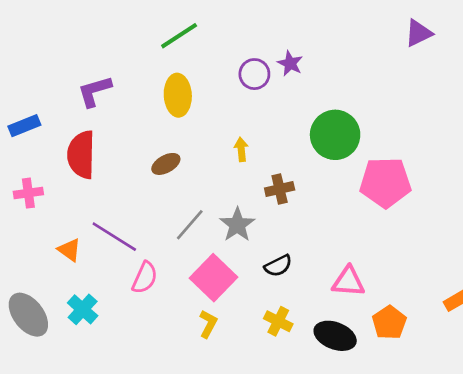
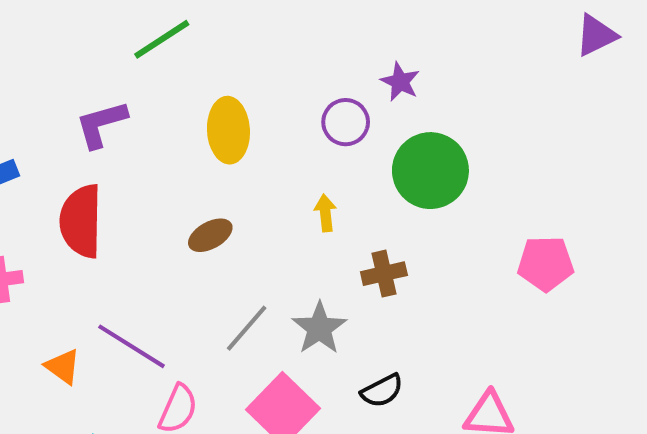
green line: (179, 36) -> (162, 39), moved
purple circle: (254, 74) -> (346, 122), moved
green circle: (335, 135) -> (430, 171), moved
pink pentagon: (385, 182) -> (546, 263), size x0.7

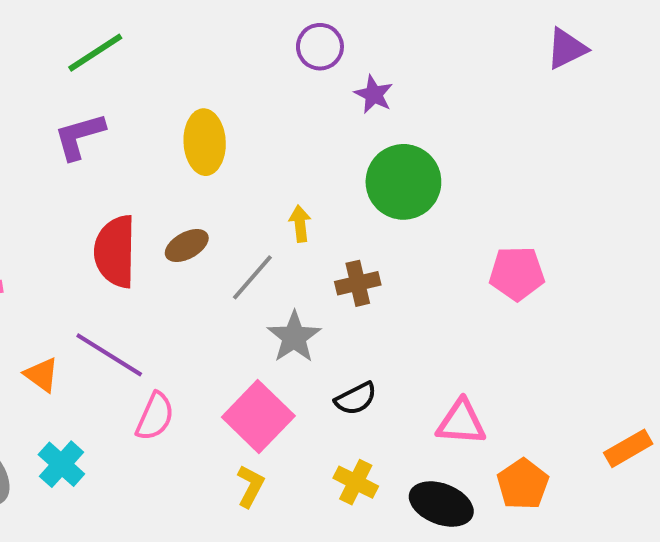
green line: (162, 39) -> (95, 53), moved
purple circle: (346, 122) -> (320, 47), moved
red semicircle: (81, 221) -> (115, 251), moved
gray line: (247, 328) -> (252, 277), moved

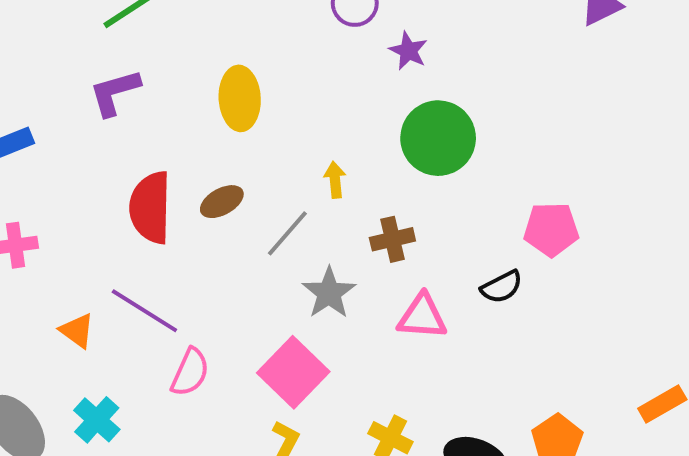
black semicircle: (356, 399) -> (502, 287), moved
pink triangle: (461, 422) -> (422, 317), moved

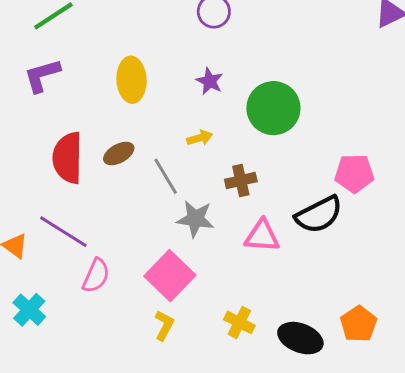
purple star: (408, 51) -> (210, 81), moved
yellow arrow: (335, 180) -> (200, 138), turned 80
gray line: (287, 233) -> (166, 176), turned -72
black semicircle: (502, 287) -> (319, 215), size x1.6
gray star: (329, 293) -> (195, 219), turned -30

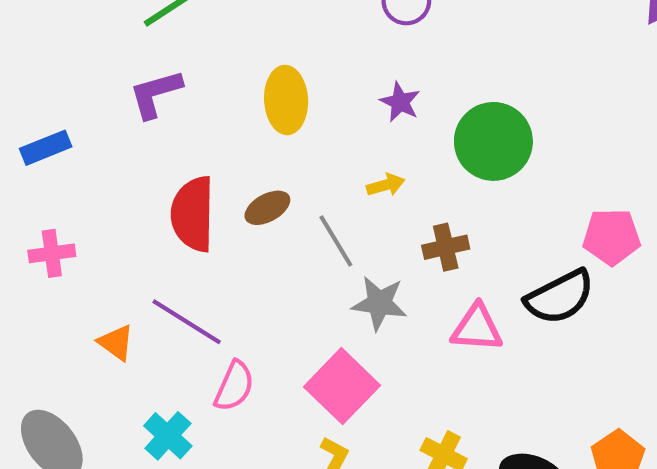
cyan cross: (29, 310) -> (168, 436), moved

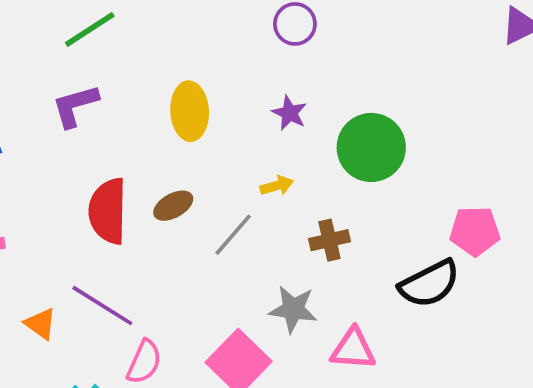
gray line: (336, 241) -> (233, 235), turned 72
gray star: (379, 303) -> (293, 309), moved
pink triangle: (477, 328) -> (353, 349), moved

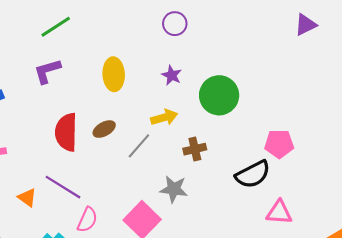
yellow arrow: (277, 186) -> (164, 117), size x1.4
pink triangle: (353, 349) -> (279, 212), moved

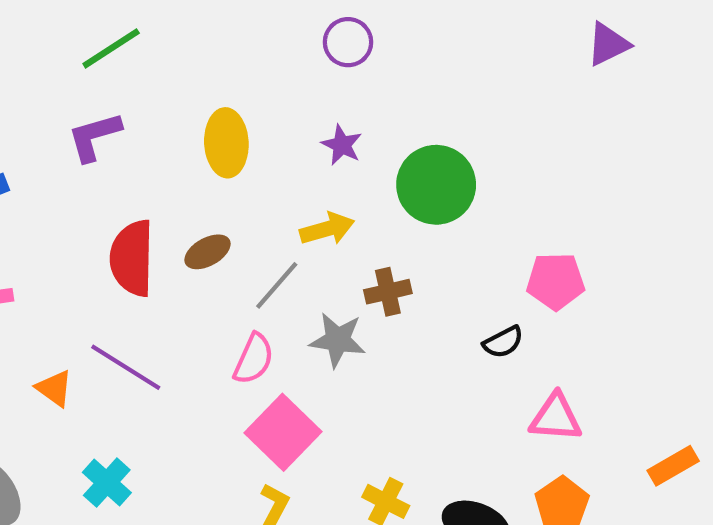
black semicircle: (253, 174) -> (503, 342), size x0.6
gray star: (174, 189) -> (338, 340), moved
pink semicircle: (87, 220) -> (254, 359), moved

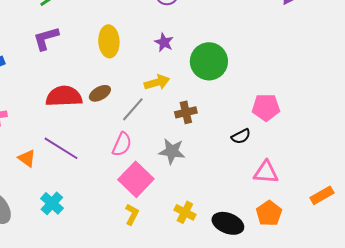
red semicircle: (132, 258) -> (64, 96), turned 87
gray star: (338, 340) -> (172, 151), moved

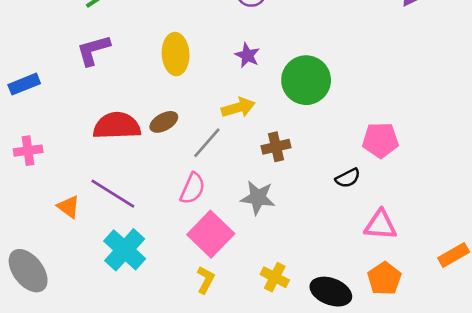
cyan cross: (52, 203) -> (125, 250), moved, size x1.4

